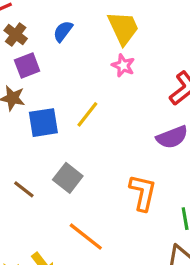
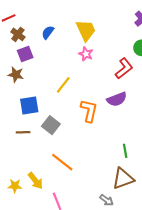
blue square: (43, 123) -> (29, 105), moved
brown line: (24, 189) -> (23, 132), turned -40
orange L-shape: (143, 193) -> (89, 111), moved

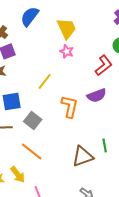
blue semicircle: (48, 32) -> (30, 16), moved, size x1.5
orange line: (62, 162) -> (32, 151), moved
brown triangle: (123, 179) -> (83, 156), moved

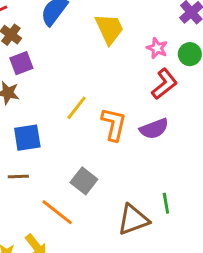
pink star: (67, 51) -> (157, 48), moved
orange L-shape: (70, 106) -> (114, 124), moved
gray square: (33, 120) -> (84, 181), moved

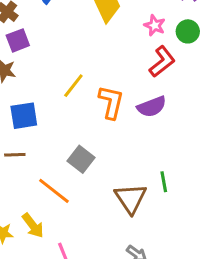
brown triangle: (133, 220) -> (131, 198), turned -44

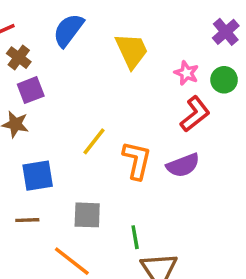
gray square: (81, 159) -> (87, 215), moved, turned -36
green line: (164, 182) -> (135, 237), moved

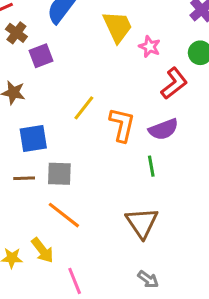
pink star: (186, 73) -> (150, 47), moved
purple square: (31, 90) -> (41, 56), moved
gray square: (87, 215) -> (59, 174), moved
green line: (135, 237) -> (151, 166), moved

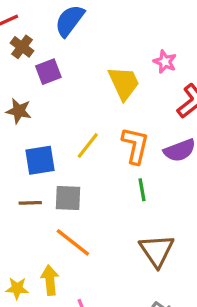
yellow trapezoid: (118, 27) -> (124, 83), moved
yellow line: (84, 108) -> (88, 145), moved
green line: (151, 166) -> (142, 190), moved
yellow arrow: (42, 250) -> (50, 280), turned -148

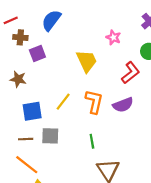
brown cross: (22, 47) -> (20, 37), turned -32
pink star: (165, 62) -> (113, 37), moved
green line: (142, 190) -> (92, 141), moved
orange line: (73, 242) -> (27, 165), moved

